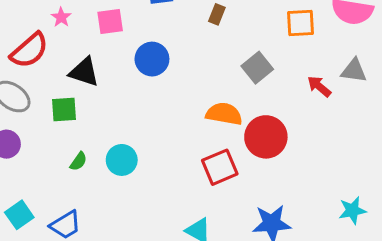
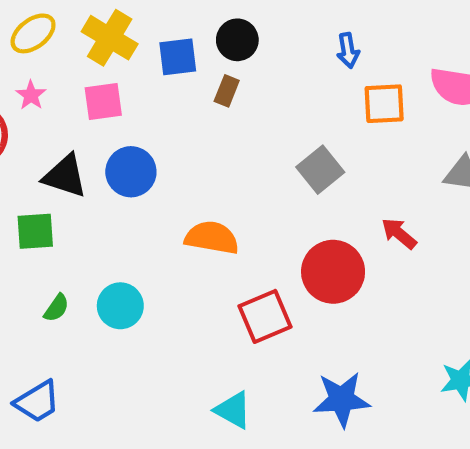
brown rectangle: (217, 14) -> (227, 91), moved
blue circle: (152, 59) -> (131, 172), moved
red arrow: (319, 86) -> (399, 233), moved
orange semicircle: (224, 114) -> (212, 238), moved

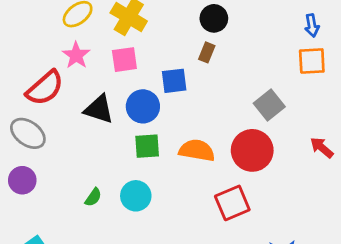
blue arrow: (348, 50) -> (312, 25), moved
blue square: (178, 57) -> (174, 81), moved
pink star: (31, 95) -> (76, 55), size x1.4
green square: (35, 231) -> (147, 146), moved
red circle: (333, 272) -> (252, 150), moved

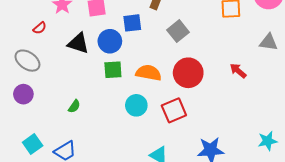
red semicircle: (45, 88) -> (40, 28), size x0.5
gray square: (269, 105) -> (178, 31), moved
cyan circle: (136, 196) -> (136, 105), moved

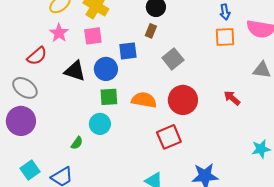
red semicircle: (40, 28) -> (37, 56), size x1.5
purple circle: (23, 94) -> (21, 121), size x1.5
cyan circle: (136, 105) -> (100, 124), moved
green semicircle: (74, 106) -> (77, 143), moved
cyan star: (268, 141) -> (261, 149), moved

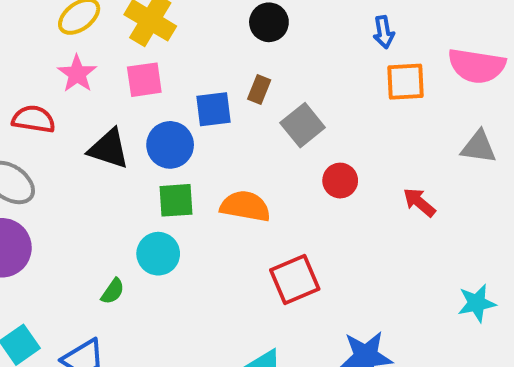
blue arrow: (225, 12) -> (384, 32), moved
brown rectangle: (151, 31) -> (259, 90), moved
red semicircle: (37, 56) -> (34, 119), turned -130
red circle: (183, 100) -> (340, 181), moved, size x0.6

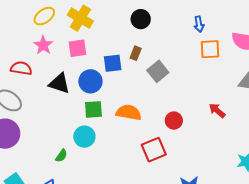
red circle: (340, 181) -> (174, 121), moved

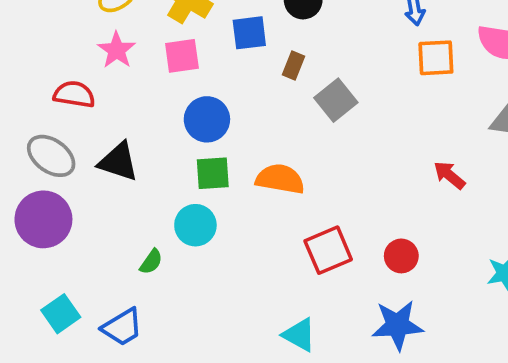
blue square: (113, 63) -> (249, 33), moved
black triangle: (59, 83) -> (118, 162), moved
red circle: (174, 121) -> (401, 256), moved

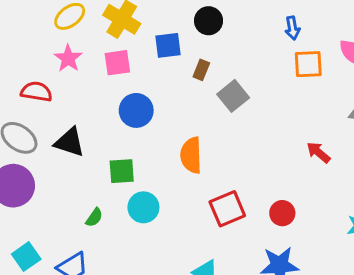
green square: (213, 173) -> (122, 171), moved
orange semicircle: (280, 179) -> (191, 155), turned -102
cyan circle: (195, 225) -> (143, 207), moved

